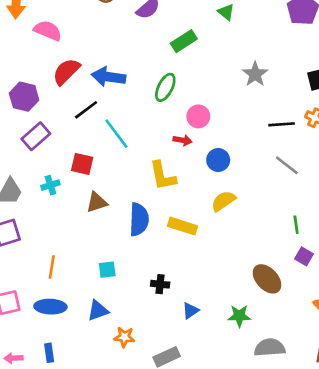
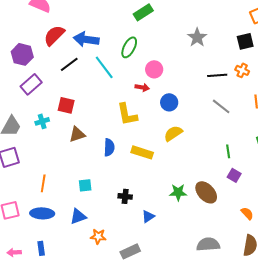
cyan line: (116, 134) -> (104, 67), moved
blue semicircle: (139, 219) -> (109, 147), size x0.7
green star: (239, 316) -> (178, 192), moved

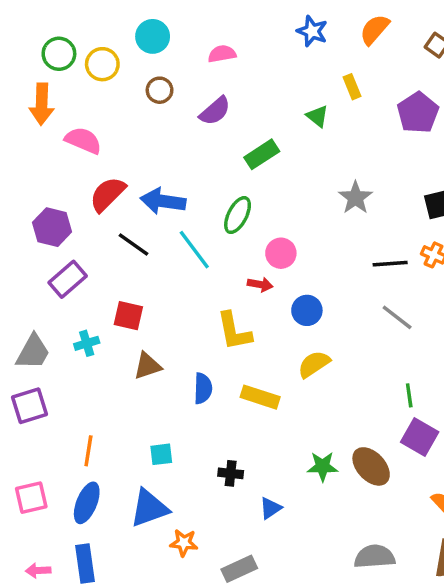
black line: (69, 64) -> (134, 244), turned 72
purple square: (234, 175) -> (420, 437), size x1.5
blue ellipse: (42, 213) -> (87, 503), turned -70
blue triangle: (78, 216) -> (149, 508), size x1.4
blue rectangle: (41, 248) -> (85, 564), size x1.5

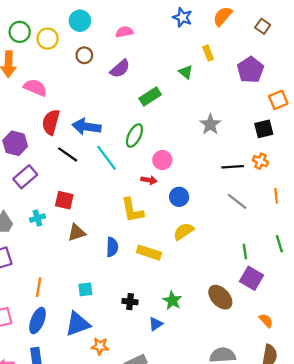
red semicircle: (108, 194) -> (51, 122), turned -30
green star: (323, 466) -> (172, 301), moved, turned 30

